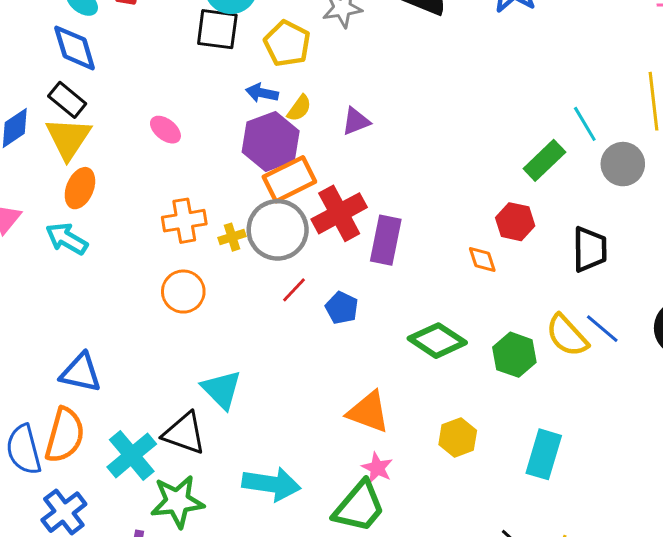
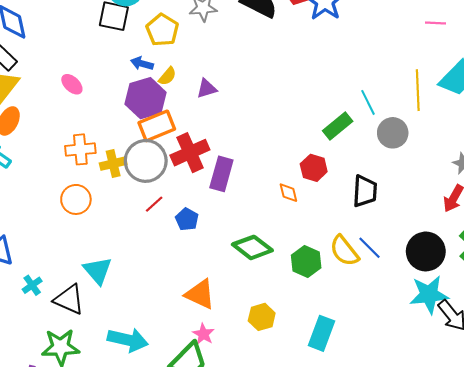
yellow cross: (232, 237) -> (113, 164), size x1.4
cyan cross: (132, 455) -> (32, 285), moved, size x0.6

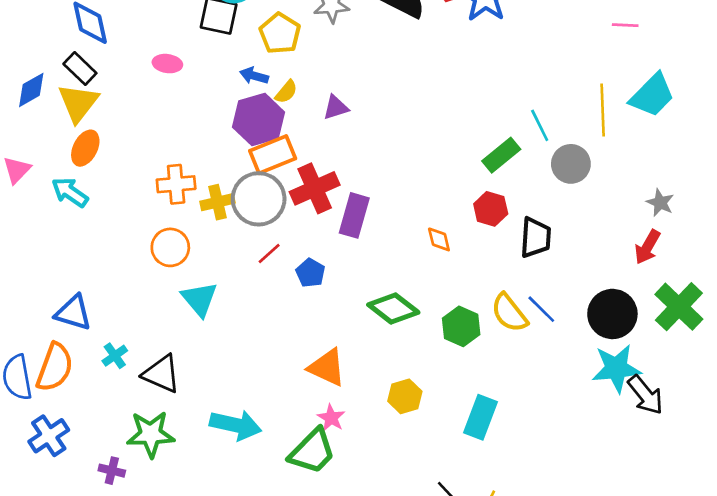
pink ellipse: (72, 84) -> (167, 64), moved, turned -35
red hexagon: (314, 168) -> (491, 209), moved
cyan triangle: (98, 271) -> (199, 299), moved

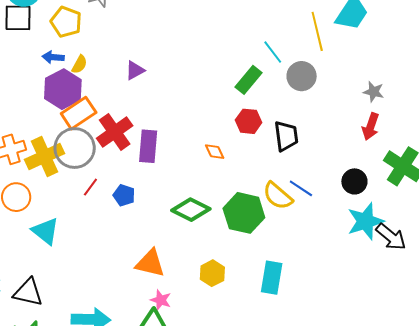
purple triangle: (336, 107) -> (135, 70), moved
yellow cross: (217, 202) -> (45, 157), size x1.5
black circle: (612, 314) -> (354, 181), size x0.7
green hexagon: (461, 326) -> (244, 213), size x1.4

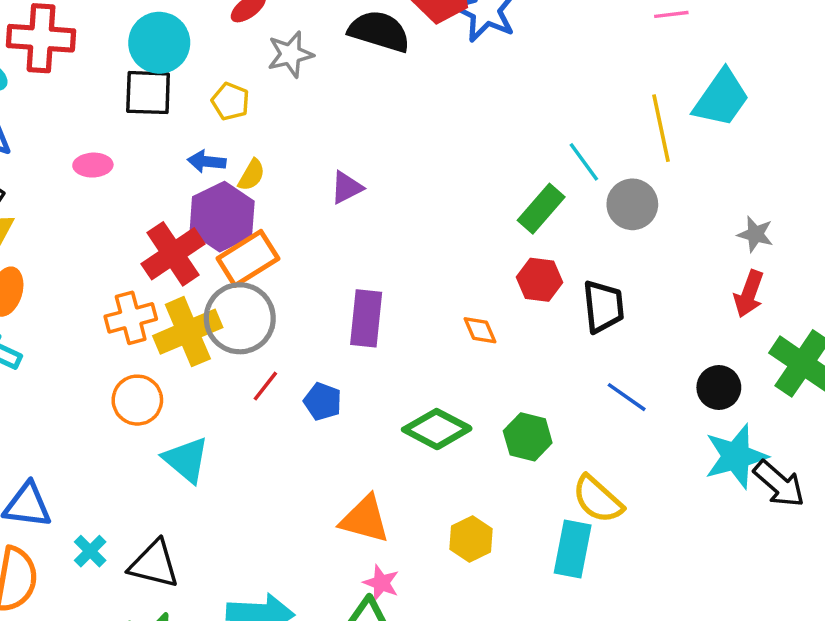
yellow pentagon: (66, 22) -> (230, 101), size x0.7
red cross: (115, 132) -> (173, 254), moved
yellow semicircle: (278, 196) -> (598, 499), moved
green hexagon: (244, 213) -> (528, 437), size x0.7

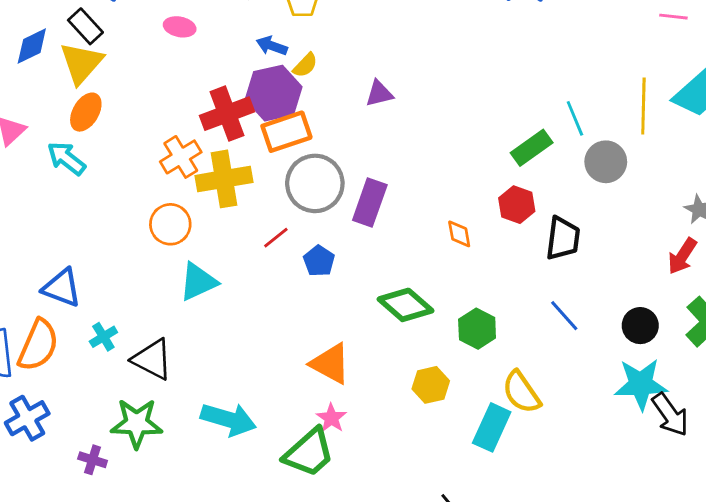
orange cross: (131, 318) -> (181, 157), turned -30
gray circle: (240, 318) -> (315, 183), moved
cyan triangle: (186, 460) -> (198, 282), turned 42
yellow hexagon: (471, 539) -> (431, 385), moved

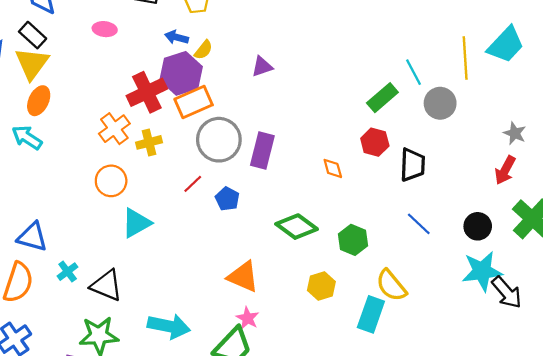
yellow cross: (224, 179) -> (149, 142), size x0.6

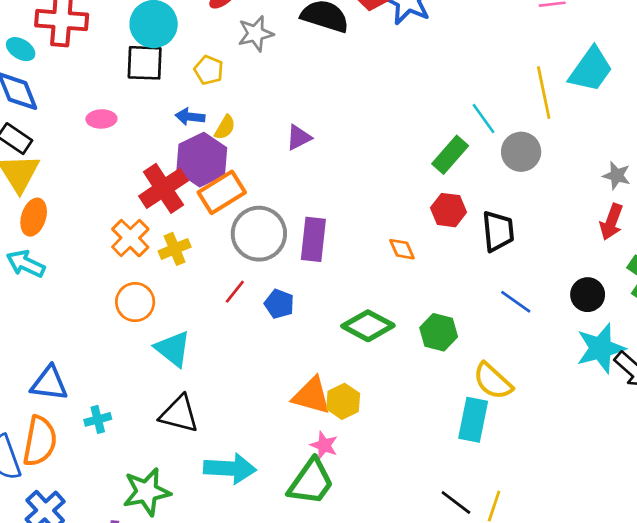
cyan triangle: (136, 223) -> (173, 349), turned -44
cyan cross: (68, 272) -> (98, 419), turned 30
black triangle: (106, 286) -> (179, 414), moved
yellow hexagon: (321, 286) -> (343, 401), moved

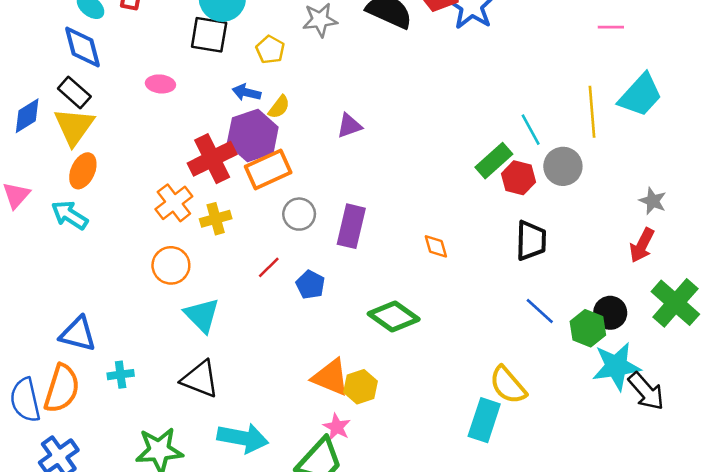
red hexagon: (449, 210) -> (519, 178), moved
gray circle: (259, 234) -> (299, 214), size x0.6
green hexagon: (439, 332) -> (588, 328), moved

